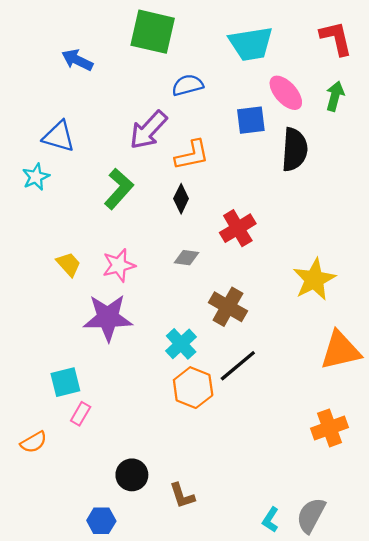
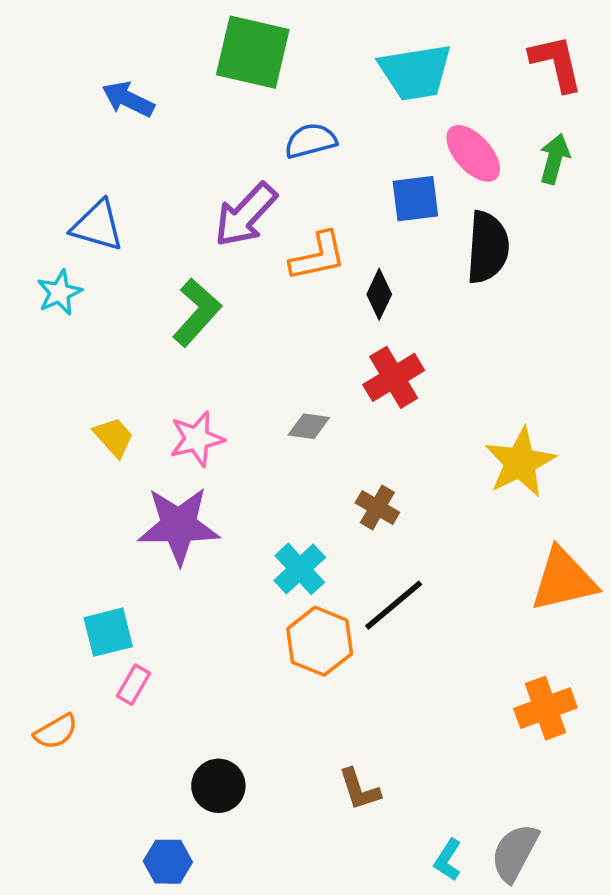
black diamond: (181, 199) -> (379, 294), moved
brown cross: (228, 307) -> (377, 508), size x0.7
brown L-shape: (182, 496) -> (359, 789), moved

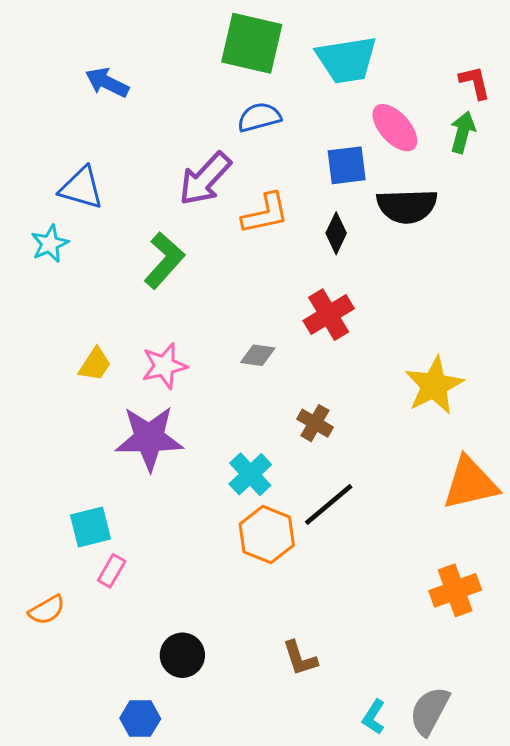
green square: (253, 52) -> (252, 43), moved
red L-shape: (556, 63) -> (475, 82), moved, size x0.7
black semicircle: (488, 247) -> (407, 206), turned 84
black diamond: (379, 294) -> (336, 233), moved
yellow trapezoid: (114, 437) -> (95, 364), turned 75

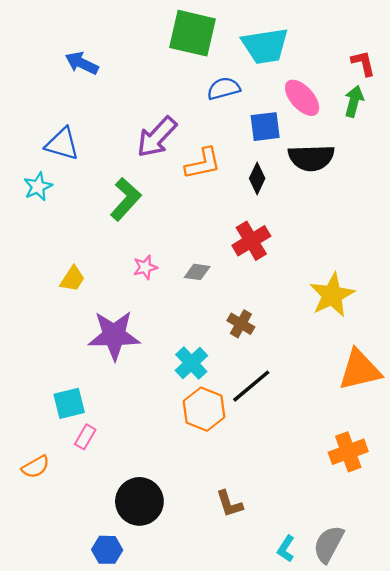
blue semicircle: (259, 117) -> (224, 89), moved
pink star: (164, 366) -> (145, 267), moved, size x0.7
black circle: (182, 655) -> (139, 501), size x1.4

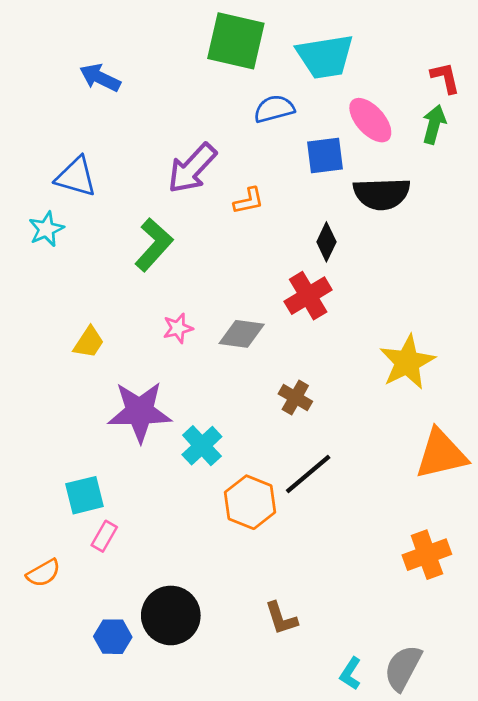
orange L-shape: (203, 164) -> (249, 201), size x0.7
black diamond: (257, 178) -> (326, 242), moved
gray diamond: (197, 272) -> (242, 334), size x1.4
cyan cross: (191, 363) -> (202, 446), moved
blue hexagon: (107, 550) -> (113, 637), moved

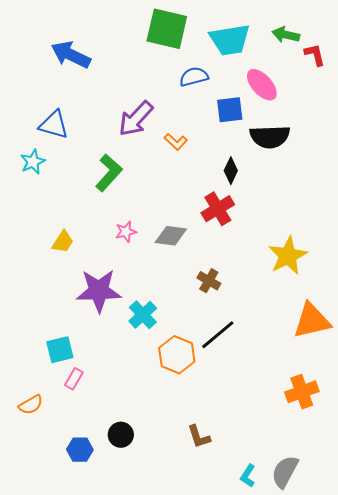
blue arrow: (100, 78) -> (71, 55), size x1.4
green arrow: (434, 124) -> (286, 35), moved, turned -92
orange L-shape: (249, 201) -> (176, 142), turned 55
black circle: (171, 615) -> (121, 435), size x0.6

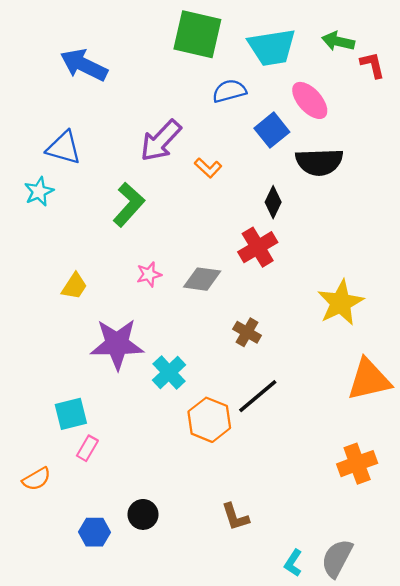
blue square: (230, 110) -> (272, 130), turned -32

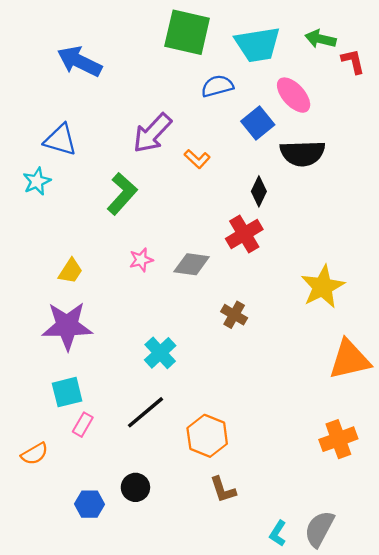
purple star: (117, 344) -> (67, 326), moved
black line: (258, 396) -> (146, 412), moved
orange hexagon: (209, 420) -> (207, 436), moved

